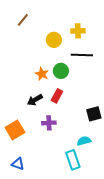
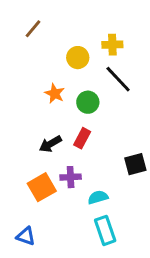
black line: (82, 55) -> (118, 79), turned 45
orange star: (42, 74) -> (55, 94), moved
orange square: (15, 130) -> (42, 187), moved
cyan semicircle: (84, 141) -> (98, 197), moved

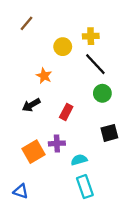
green circle: (88, 102) -> (102, 93), moved
black arrow: (50, 144) -> (31, 105), moved

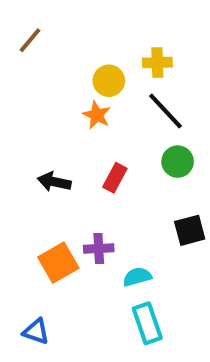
brown line: (27, 23) -> (30, 40), moved
orange star: (44, 76) -> (97, 115), moved
black arrow: (31, 105) -> (54, 182), turned 42
red rectangle: (66, 112) -> (115, 178), moved

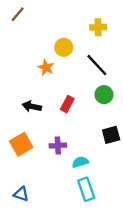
brown line: (30, 40) -> (18, 14), moved
yellow cross: (157, 63) -> (98, 27), moved
orange star: (97, 115) -> (46, 67), moved
orange square: (58, 263) -> (21, 144), moved

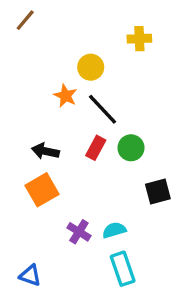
black line: (97, 65) -> (102, 109), moved
green circle: (104, 95) -> (131, 148), moved
orange square: (21, 144) -> (42, 190), moved
purple cross: (58, 145) -> (79, 232), moved, turned 35

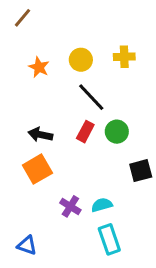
yellow cross: (139, 39) -> (124, 57), moved
orange star: (65, 96) -> (39, 67), moved

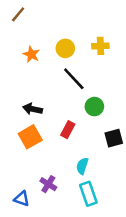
red rectangle: (85, 132) -> (68, 130), moved
cyan semicircle: (102, 205) -> (82, 166), turned -56
purple cross: (70, 206) -> (48, 184), moved

